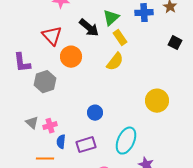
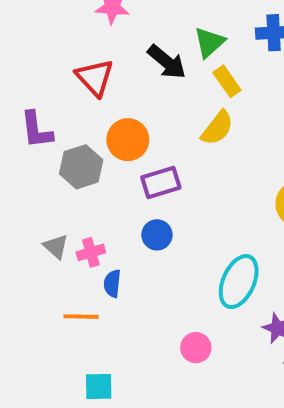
orange circle: (71, 57) -> (128, 140), moved
blue circle: (95, 113) -> (157, 235), moved
purple rectangle: (86, 145) -> (161, 182), moved

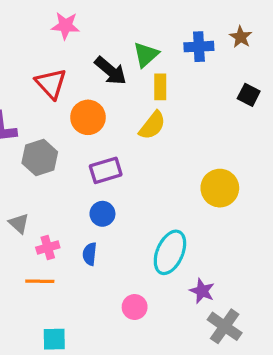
yellow rectangle: (227, 81) -> (160, 87), turned 35
orange circle: (128, 140) -> (88, 117), moved
pink cross: (91, 252) -> (48, 248), moved
blue semicircle: (112, 283) -> (90, 254), moved

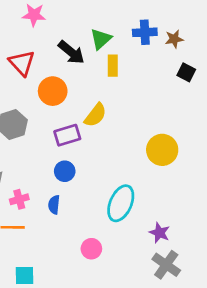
brown star: (241, 37) -> (174, 39), moved, turned 30
yellow semicircle: (152, 125) -> (95, 115), moved
purple star: (202, 291) -> (160, 233), moved

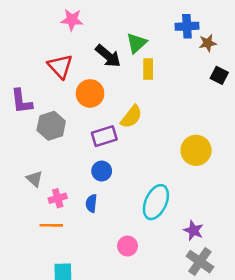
blue cross: (145, 32) -> (187, 26), moved

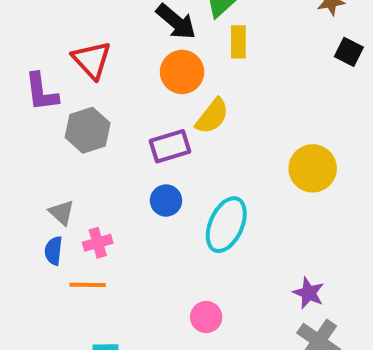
red triangle: (60, 66) -> (92, 60), moved
orange circle: (90, 93) -> (182, 72), moved
cyan ellipse: (156, 202) -> (226, 225), moved
blue semicircle: (91, 203) -> (53, 251), moved

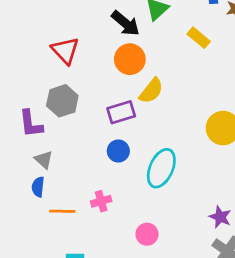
yellow rectangle: (238, 42) -> (199, 38), moved, turned -50
purple L-shape: (41, 92) -> (31, 124), moved
pink cross: (98, 243) -> (101, 201), moved

